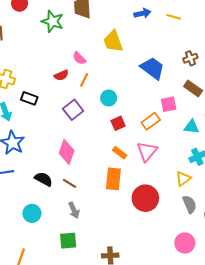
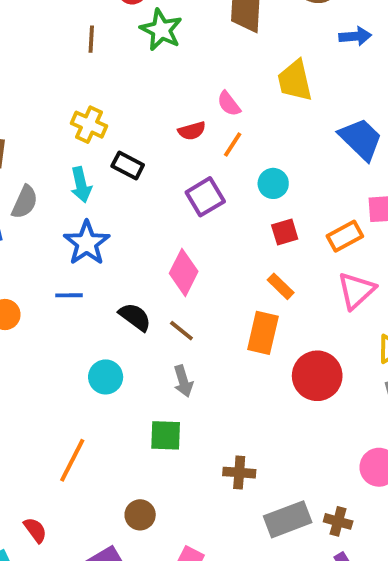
green star: (52, 21) -> (161, 30), moved
pink triangle: (147, 151) -> (356, 290), moved

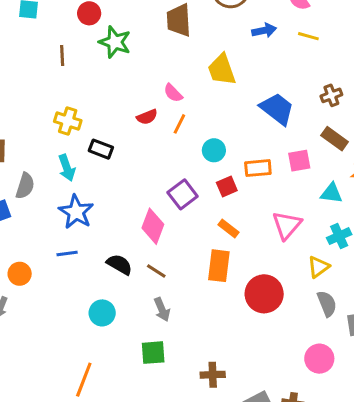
purple square: (205, 197) -> (183, 194), moved
orange rectangle: (345, 236) -> (258, 168), moved, turned 30

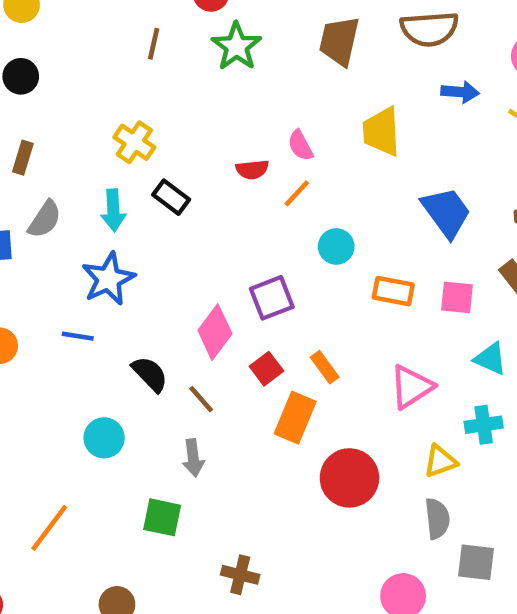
red square: (227, 187) -> (266, 369), moved, turned -30

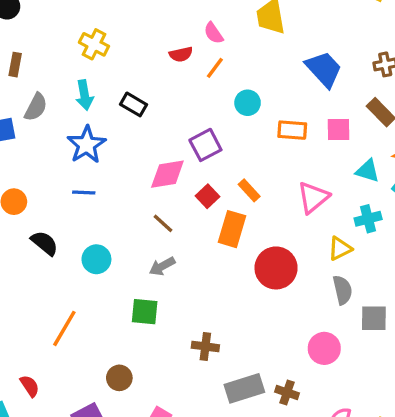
black rectangle: (171, 197) -> (133, 104), moved
pink diamond: (215, 332) -> (167, 174), turned 51
blue line: (78, 336) -> (84, 192), moved
black semicircle: (150, 374) -> (45, 243), moved
gray arrow: (193, 458) -> (162, 266), turned 75

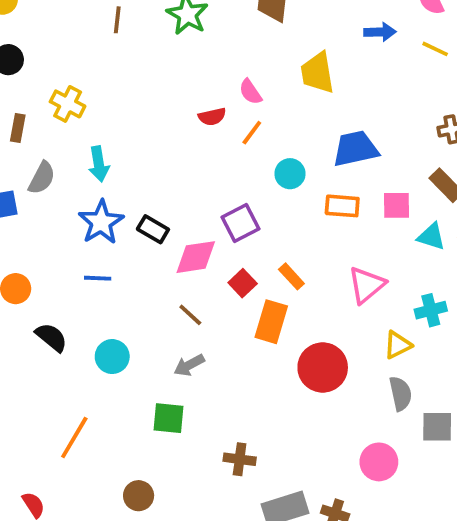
yellow cross: (94, 44) -> (68, 104), moved
blue trapezoid: (324, 69) -> (355, 149), moved, turned -60
black rectangle: (133, 104) -> (153, 229), moved
cyan triangle: (368, 171) -> (431, 237), moved

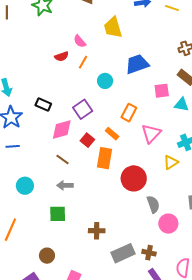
orange rectangle: (342, 206) -> (129, 113), moved, turned -60
black rectangle: (153, 229) -> (43, 105), moved
gray arrow: (189, 365) -> (65, 185), turned 35
gray semicircle: (400, 394) -> (153, 204), moved

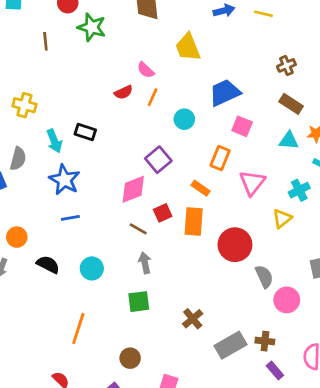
pink square: (162, 91) -> (242, 126), moved, turned 35
black rectangle: (43, 105) -> (85, 132), moved
red square: (87, 140) -> (163, 213), moved, turned 32
gray arrow: (65, 185) -> (145, 263), turned 84
brown cross: (97, 231) -> (193, 319), turned -35

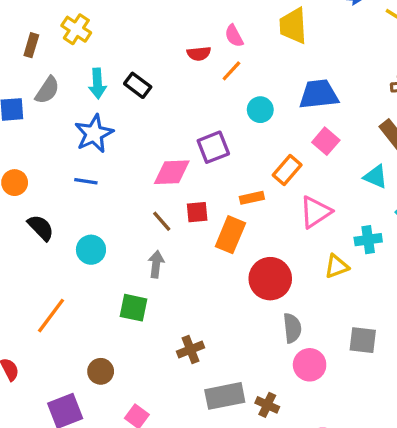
orange rectangle: (201, 188) -> (252, 198), turned -66

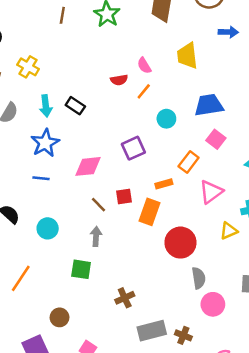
pink diamond: (172, 172) -> (88, 166), moved

